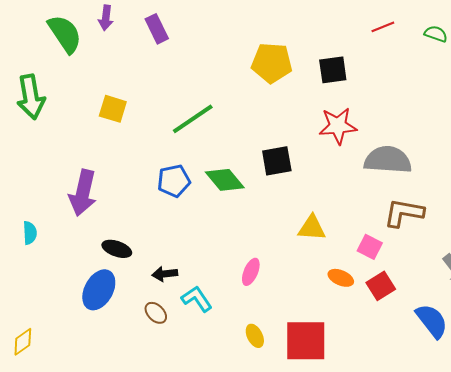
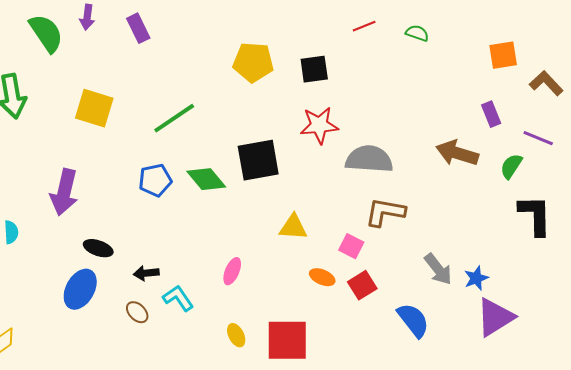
yellow square: (113, 109) -> (94, 108), size x1.4
black square: (277, 161) -> (258, 160), size x1.4

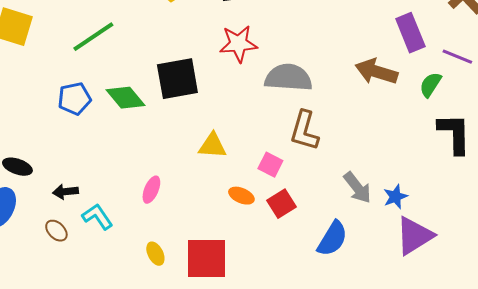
purple rectangle: (491, 114) -> (410, 33), size x1.5
brown L-shape: (385, 212) -> (304, 131), turned -84
blue semicircle: (413, 320) -> (332, 239), turned 69

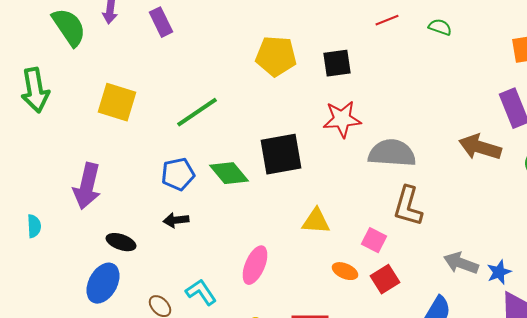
gray arrow: (357, 188) -> (461, 263), turned 148
pink ellipse: (151, 190) -> (255, 265), size x1.4
black arrow: (65, 192) -> (176, 220), moved

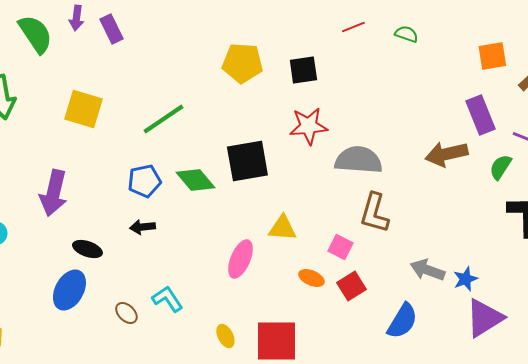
purple rectangle: (161, 22) -> (111, 29), moved
brown arrow: (480, 147) -> (446, 154), turned -30
pink ellipse: (255, 265) -> (240, 259), moved

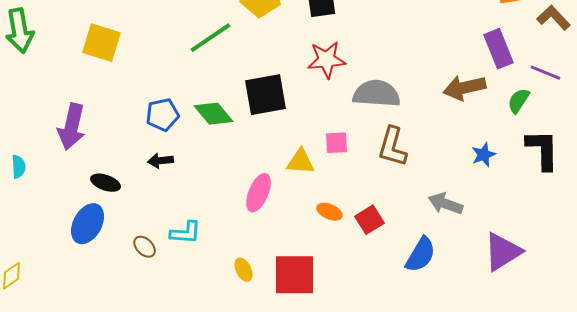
green line: (163, 119) -> (211, 38), moved
pink square: (340, 247) -> (337, 143), moved, turned -30
blue star: (465, 279) -> (484, 155), moved
cyan L-shape: (167, 299) -> (186, 233), turned 128

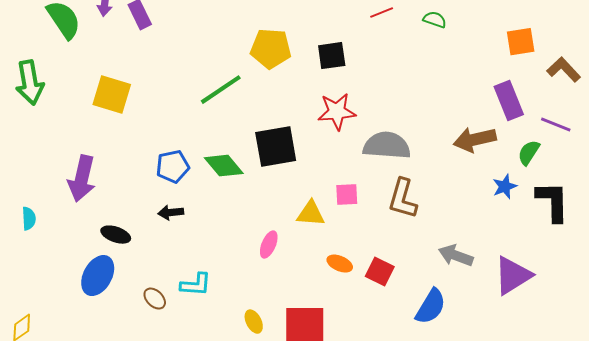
blue star: (484, 155) -> (505, 187), moved
pink ellipse: (259, 193) -> (269, 245), size x0.7
red square: (370, 220) -> (380, 272), turned -32
purple triangle: (503, 252) -> (513, 276), moved

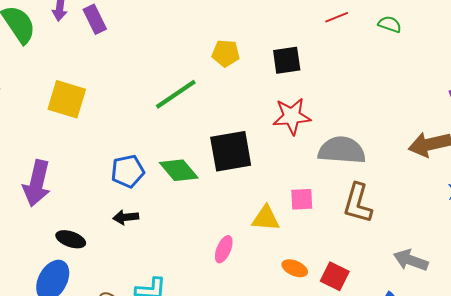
yellow pentagon: (271, 49) -> (226, 53), size x0.7

